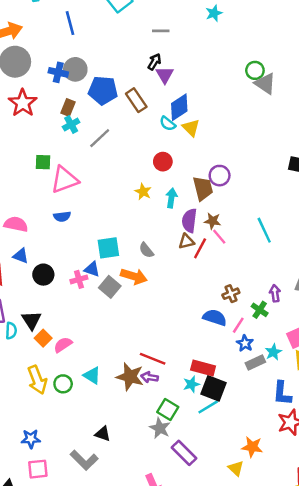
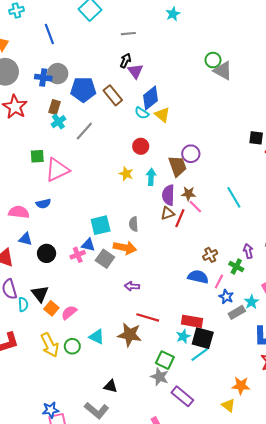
blue semicircle: (62, 216) -> (43, 204), moved
gray semicircle: (146, 250) -> (134, 224), turned 40
purple arrow: (150, 377) -> (132, 286), moved
blue star: (31, 439) -> (51, 410), moved

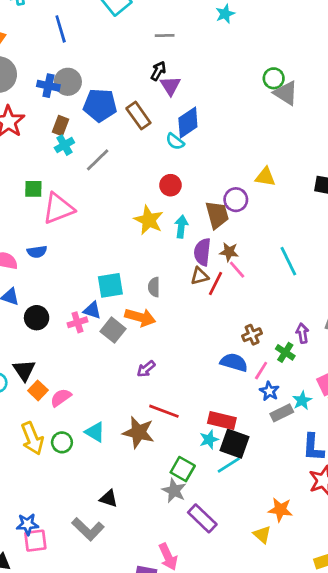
yellow triangle: (162, 115) -> (265, 177), moved, turned -35
yellow star: (126, 174) -> (149, 220), size x1.5
purple arrow: (132, 286) -> (146, 369), turned -48

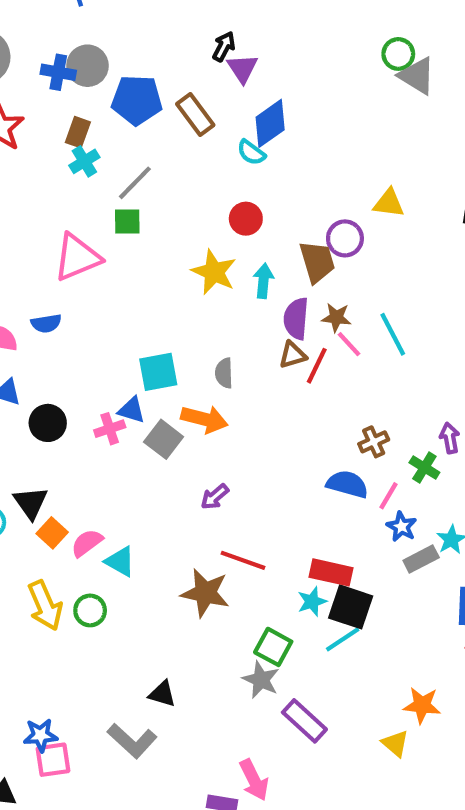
green square: (33, 189) -> (127, 222), moved
cyan line: (288, 261) -> (393, 334), moved
cyan triangle: (95, 432) -> (120, 561), moved

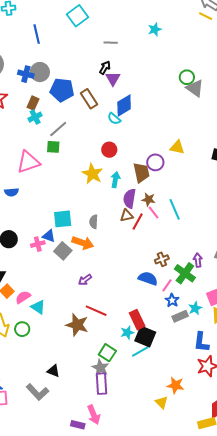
green cross: (424, 468) -> (185, 273), size x1.5
red rectangle: (331, 572) -> (137, 320), turned 48
purple rectangle: (304, 721) -> (101, 384), moved, turned 40

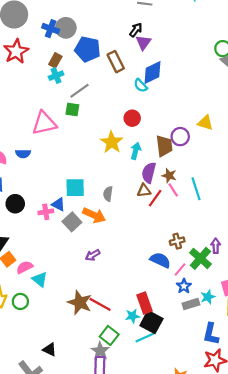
red line: (96, 311) -> (100, 304), moved

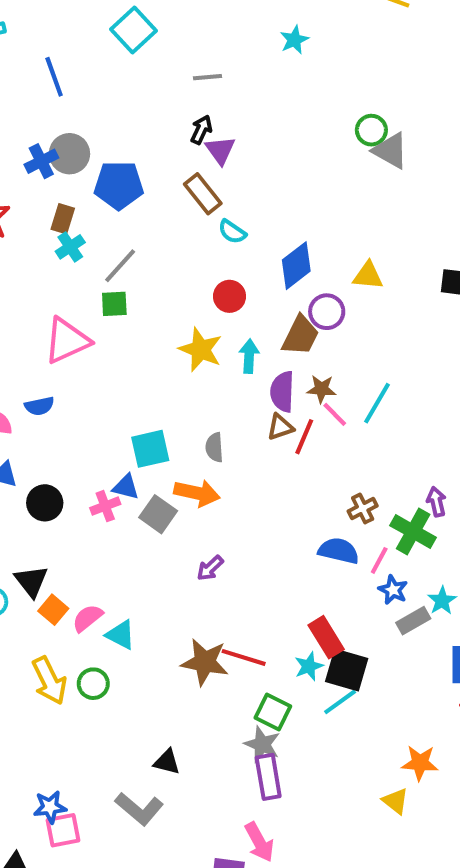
blue cross: (51, 29) -> (41, 161), turned -35
brown rectangle: (116, 62) -> (203, 194), moved
blue diamond: (153, 72) -> (296, 266), moved
brown trapezoid: (164, 146) -> (301, 336), turned 45
cyan line: (196, 189) -> (377, 403), turned 60

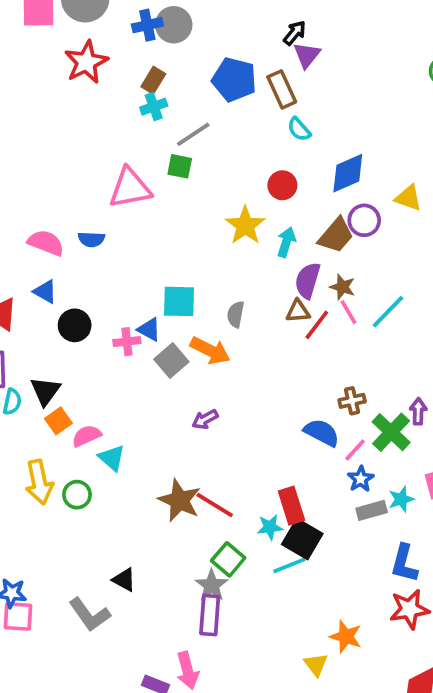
blue pentagon: (119, 185) -> (234, 80), moved

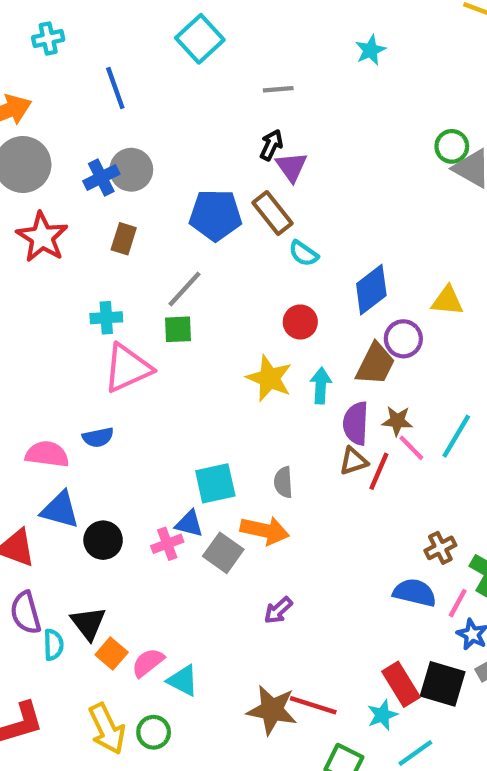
cyan cross: (154, 107) -> (106, 318), moved, turned 30
blue triangle: (45, 292) -> (60, 510), size x1.4
black square: (302, 539) -> (443, 684), moved

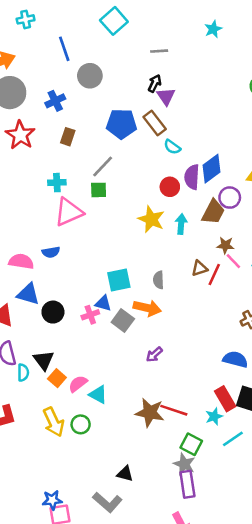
gray circle: (131, 170) -> (90, 76), moved
purple semicircle: (356, 423) -> (192, 177), moved
blue semicircle: (415, 593) -> (235, 359), moved

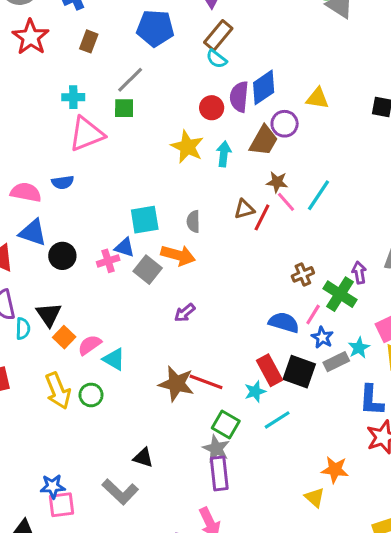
brown rectangle: (155, 123) -> (218, 35), moved, turned 75

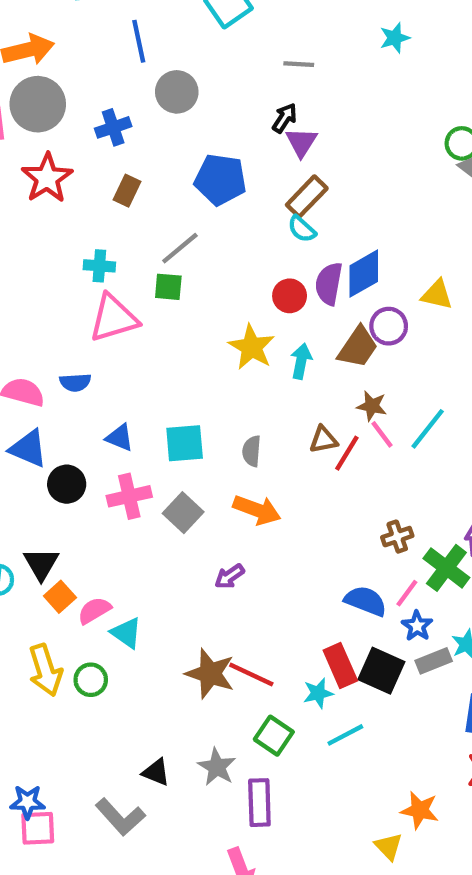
blue triangle: (124, 247) -> (120, 438), moved
orange arrow: (178, 255) -> (257, 510), moved
pink cross: (108, 261) -> (129, 496), size x1.4
gray star: (216, 449) -> (217, 767), moved

